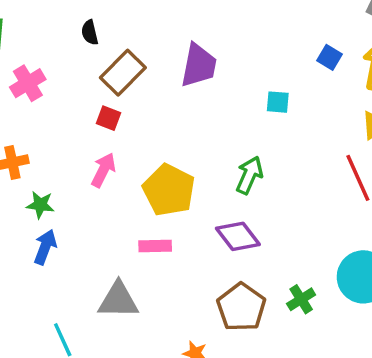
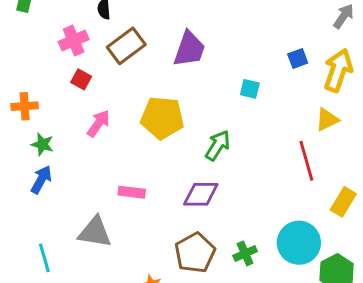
blue square: (330, 57) -> (298, 58), turned 30
pink cross: (28, 83) -> (74, 41), moved
red square: (108, 118) -> (81, 79), moved
yellow pentagon: (169, 190) -> (162, 118), moved, turned -30
purple diamond: (238, 236) -> (201, 194), turned -60

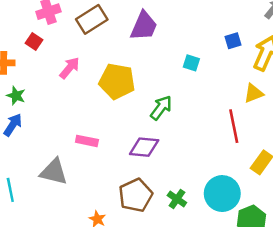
red square: (81, 79) -> (34, 42), moved
pink arrow: (98, 123) -> (70, 68), moved
green cross: (245, 253) -> (177, 199), turned -36

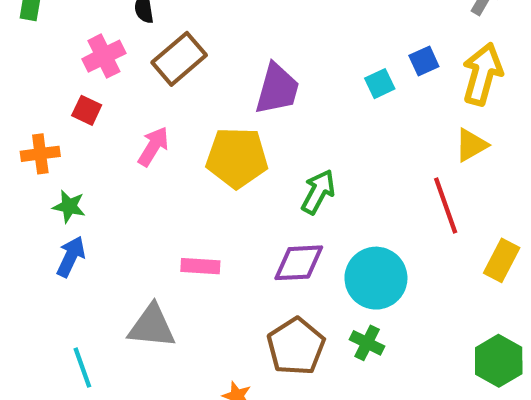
purple trapezoid: (144, 26) -> (277, 89), moved
cyan square: (191, 63) -> (380, 84), moved, turned -35
cyan circle: (222, 194) -> (376, 278), moved

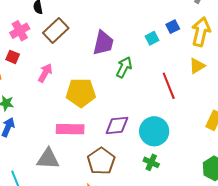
yellow pentagon: (237, 158) -> (81, 93), moved
green arrow: (318, 192) -> (124, 67), moved
red line: (446, 205) -> (169, 86), moved
pink rectangle: (200, 266) -> (70, 129), size x1.5
brown pentagon: (296, 346) -> (101, 161), moved

